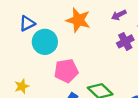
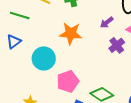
blue triangle: (27, 23) -> (14, 42), moved

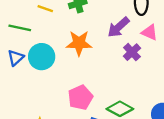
purple arrow: (107, 22) -> (118, 27), size x1.5
cyan circle: (44, 58) -> (42, 57), moved

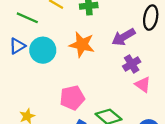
pink triangle: (150, 32) -> (143, 85), moved

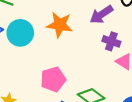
purple cross: (132, 64) -> (111, 41), turned -36

